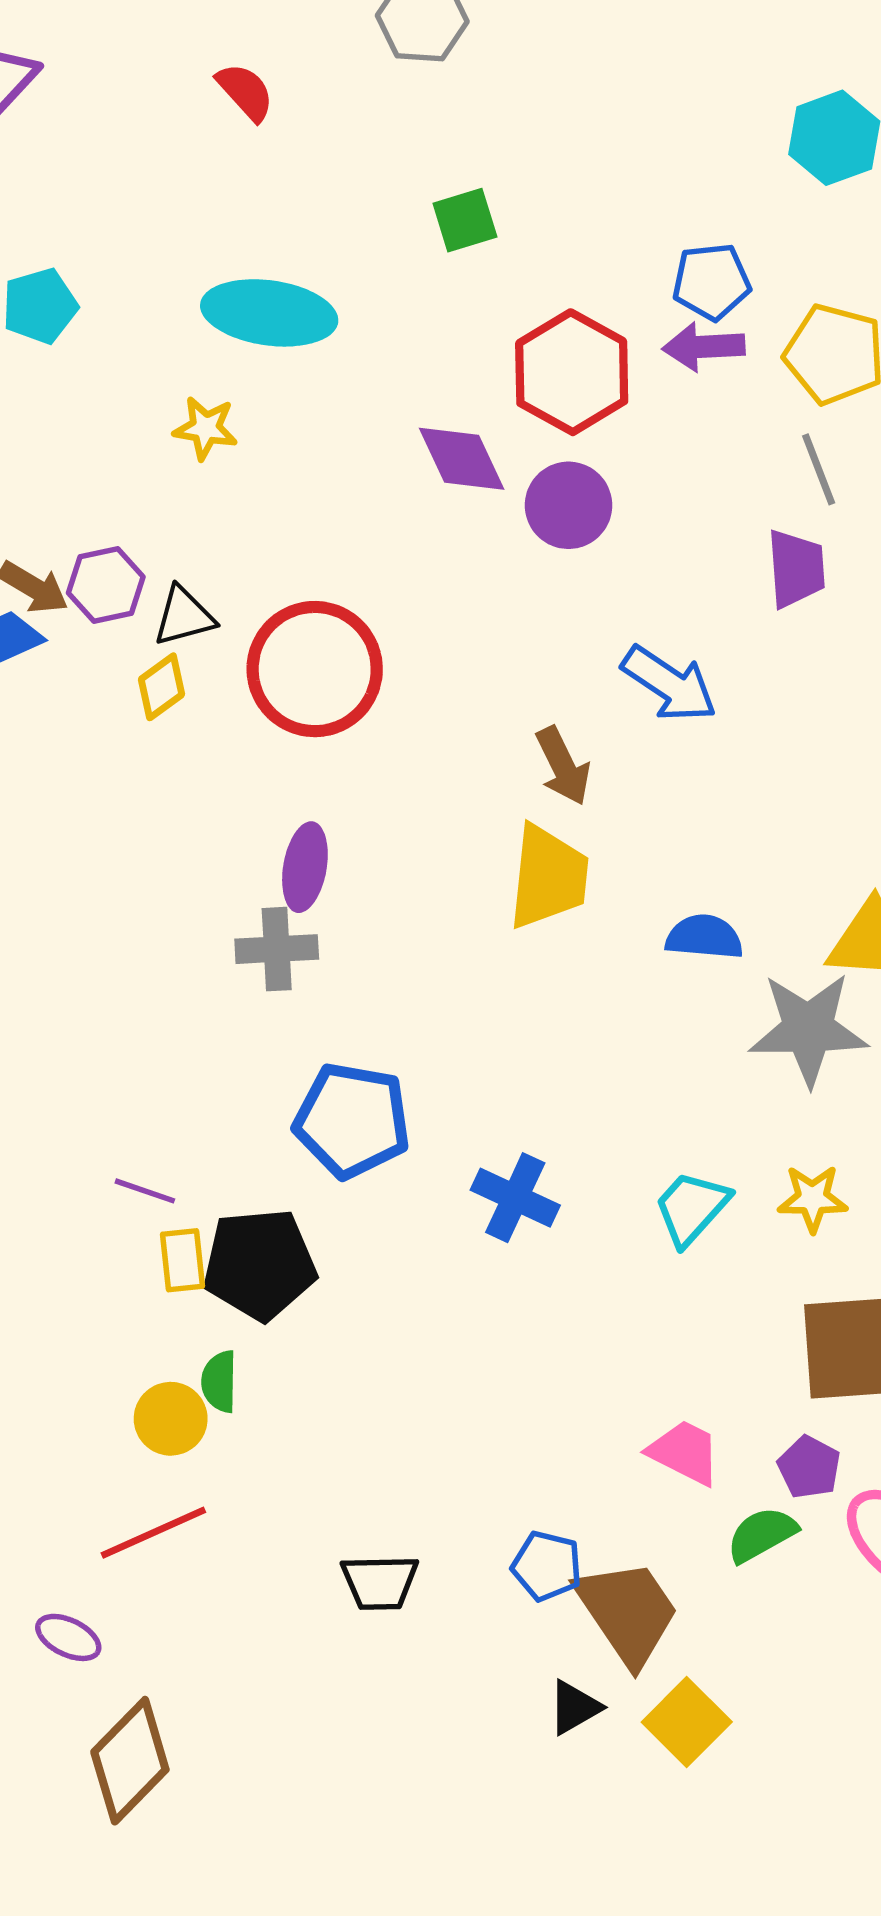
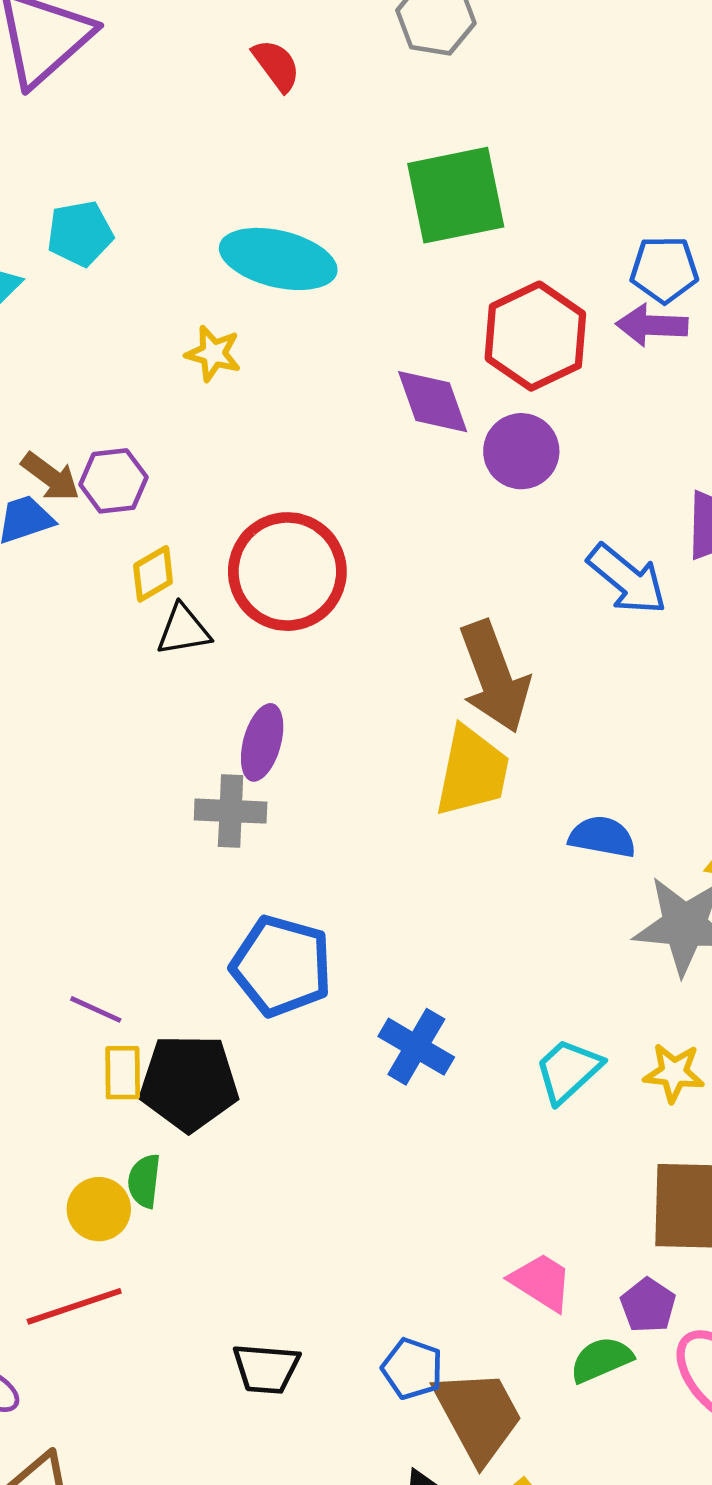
green square: (465, 220) -> (456, 195), size x1.8
black triangle: (184, 616) -> (183, 630), moved
blue arrow: (669, 684) -> (627, 579), moved
brown arrow: (563, 766) -> (494, 677), size x1.6

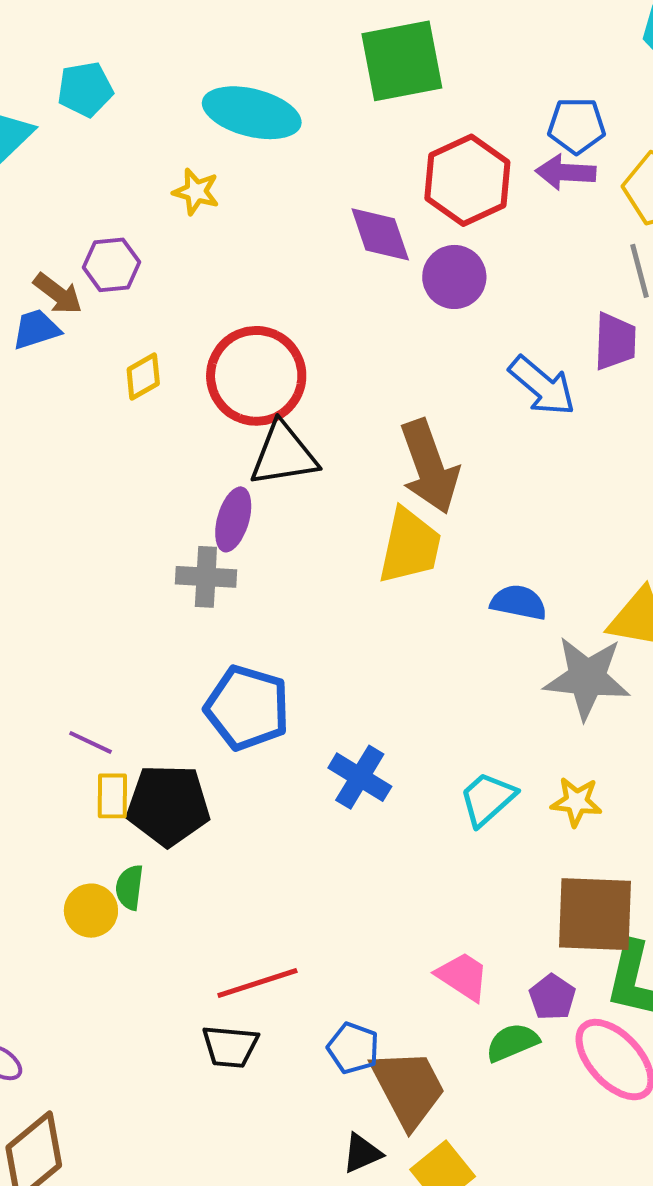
purple hexagon: (113, 481) -> (112, 265), moved
black triangle: (183, 630) -> (284, 454), moved, size x1.5
red line: (74, 1306) -> (257, 983), moved

